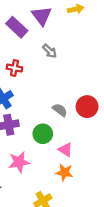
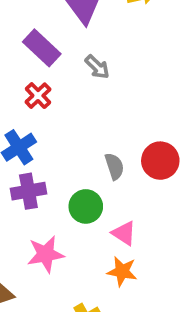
purple rectangle: (17, 27) -> (42, 48), moved
red cross: (14, 68) -> (38, 96), turned 35
gray semicircle: (60, 110) -> (114, 166), turned 35

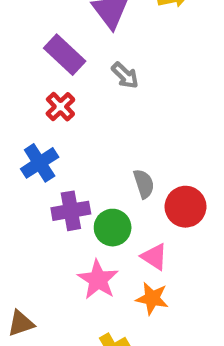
red circle: (160, 161) -> (185, 207), moved
purple cross: (28, 191) -> (71, 211), moved
pink star: (46, 254) -> (98, 280), moved, turned -30

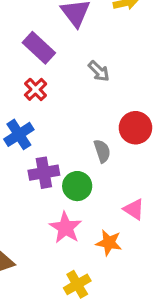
gray arrow: (125, 75) -> (99, 71), moved
red circle: (185, 207) -> (135, 128), moved
pink triangle: (154, 257) -> (134, 209), moved

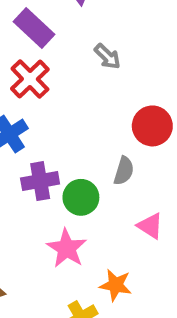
red cross: (36, 89) -> (30, 79), size x1.4
gray semicircle: (102, 151) -> (124, 171), moved, turned 35
orange star: (109, 243) -> (116, 285), moved

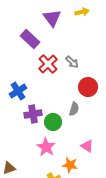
gray arrow: (107, 57) -> (72, 62), moved
red cross: (30, 79) -> (48, 64), moved
pink triangle: (150, 226) -> (87, 146), moved

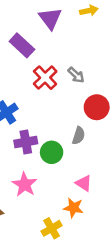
pink triangle: (87, 146) -> (84, 183), moved
pink star: (46, 147) -> (25, 185), moved

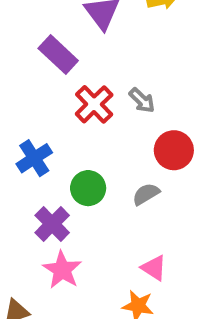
gray semicircle: (79, 136) -> (146, 194), turned -138
purple cross: (26, 142) -> (52, 224), moved, turned -35
green circle: (52, 152) -> (88, 188), moved

